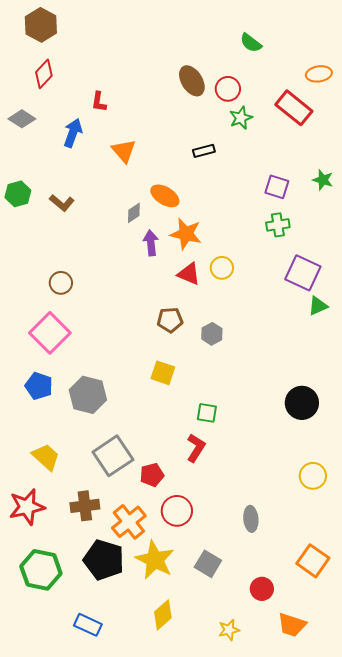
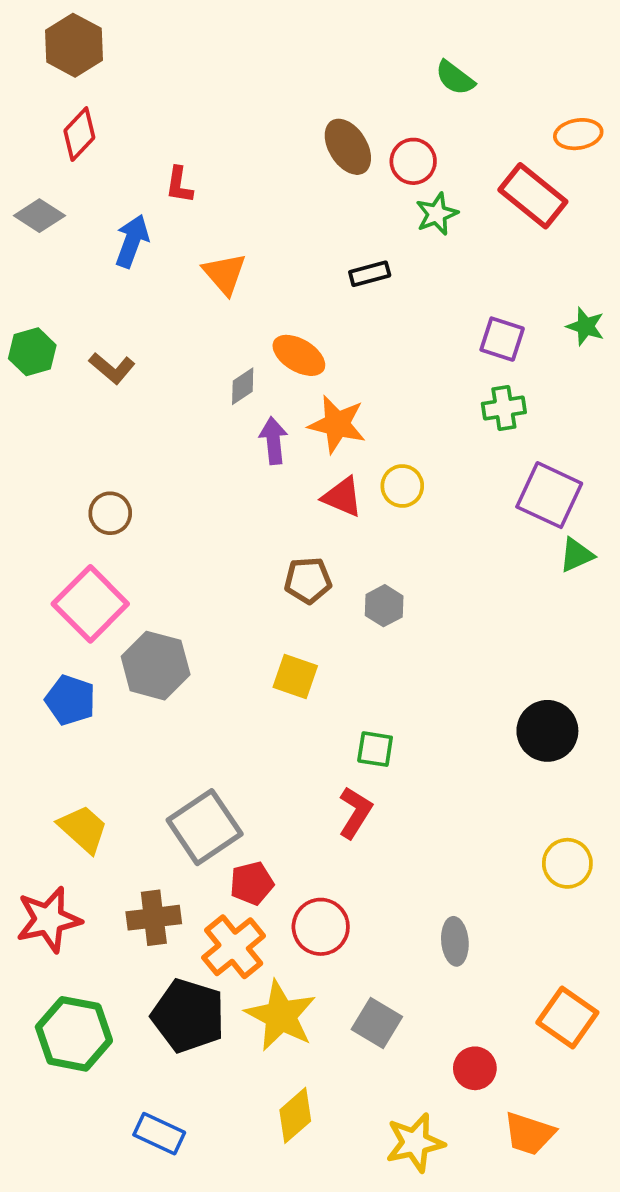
gray hexagon: (88, 395) -> (156, 666), moved
red pentagon: (152, 475) -> (252, 883), moved
yellow star: (229, 630) -> (415, 1143), size x1.5

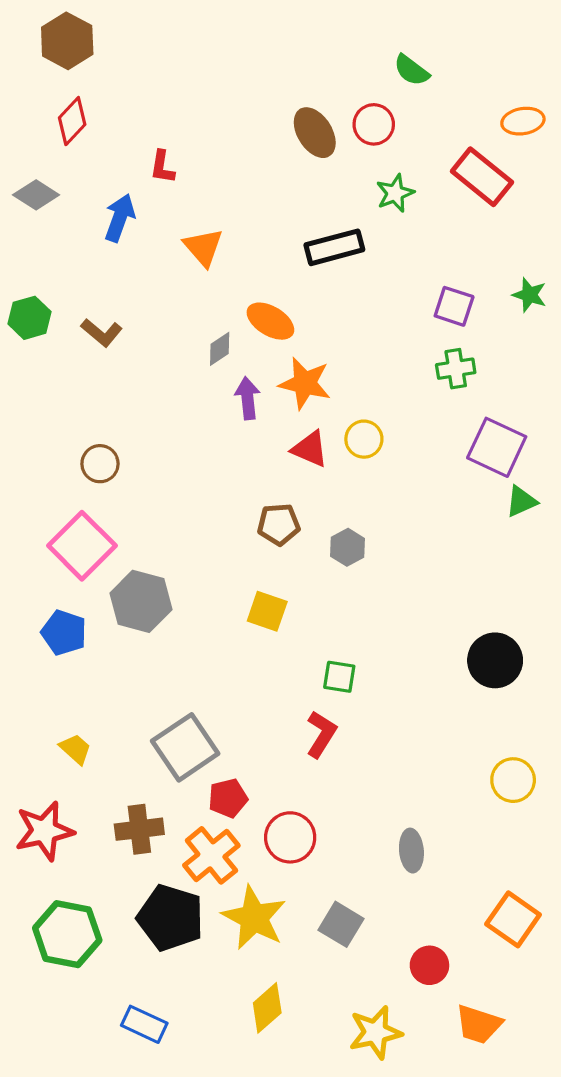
red circle: (413, 161) -> (374, 124), moved
black rectangle: (370, 274) -> (334, 247), size x1.6
yellow trapezoid: (83, 829) -> (75, 749), size x0.7

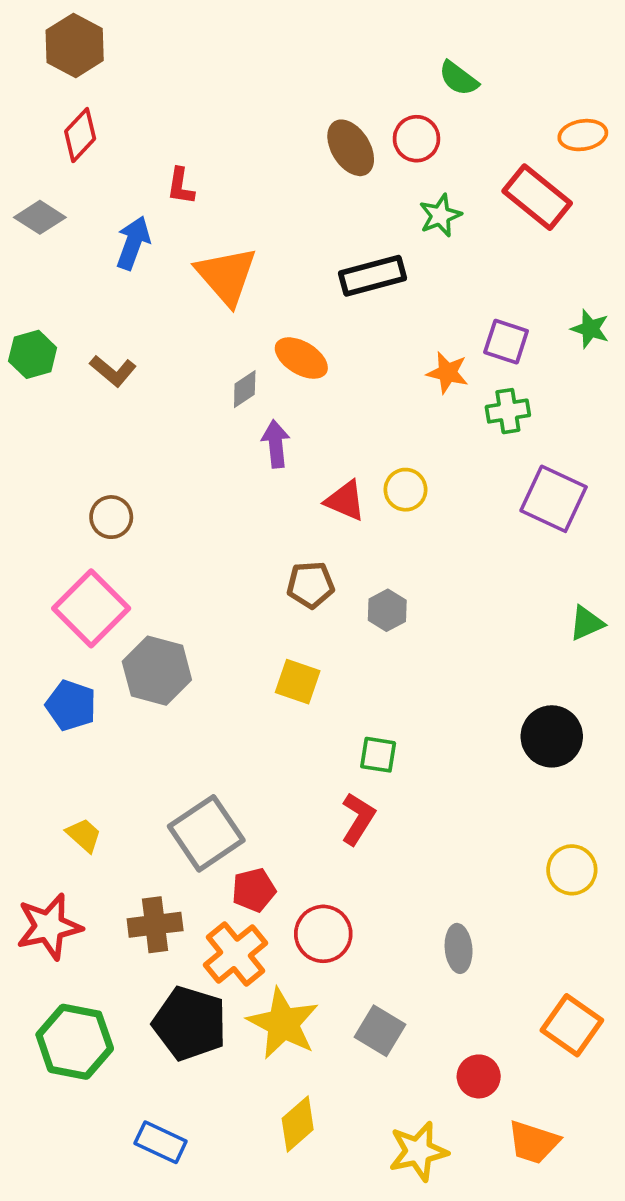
orange triangle: (203, 247) -> (226, 276), size x1.4
orange star: (305, 383) -> (448, 373), moved, size x0.7
green triangle: (521, 501) -> (586, 623), moved

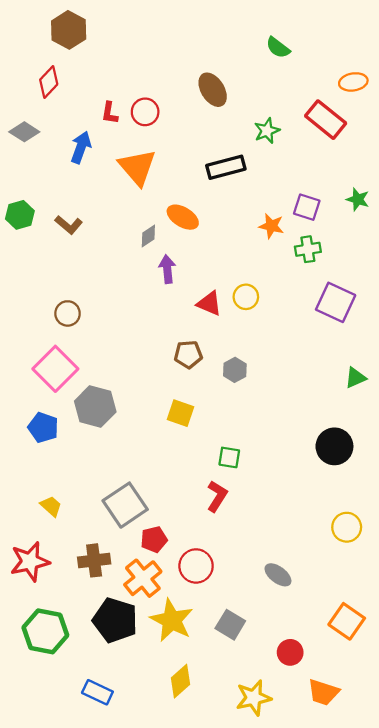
brown hexagon: (75, 45) -> (69, 30), moved
red circle: (416, 139) -> (145, 112), moved
gray ellipse: (459, 948) -> (278, 575), turned -48

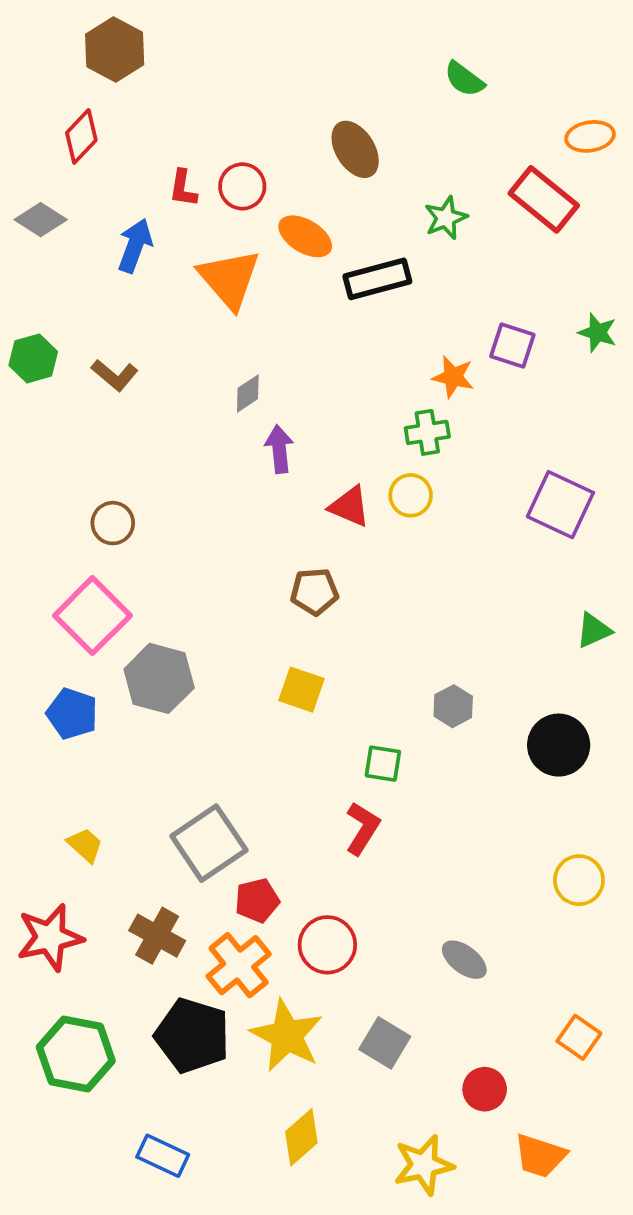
orange ellipse: (183, 217) -> (305, 236), moved
green cross: (308, 249) -> (427, 432), moved
gray hexagon: (235, 370) -> (453, 706), moved
brown cross: (94, 560) -> (157, 936), turned 36
orange square: (347, 621) -> (579, 1037), size x0.7

